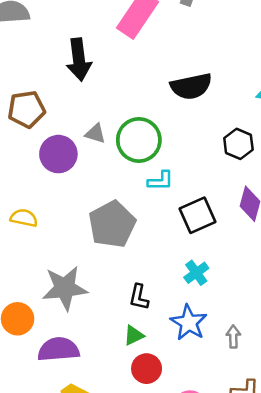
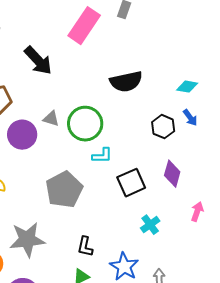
black arrow: (79, 60) -> (38, 61), turned -36
cyan cross: (196, 273) -> (150, 225), moved

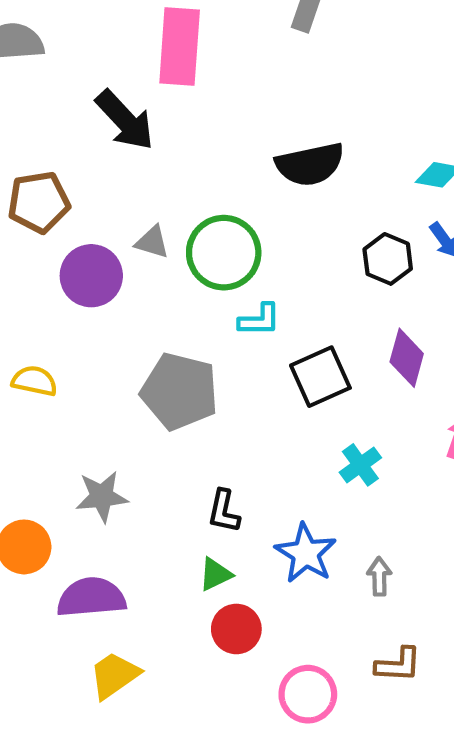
pink rectangle: (84, 26) -> (180, 47), moved, turned -30
gray pentagon: (64, 190) -> (180, 391), turned -30
gray star: (27, 240) -> (102, 497), size x0.7

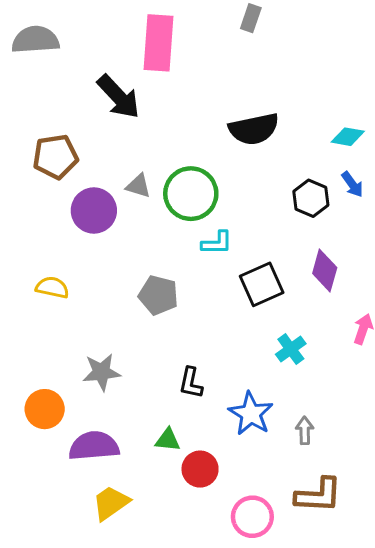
gray pentagon: (180, 391) -> (158, 295), size x0.7
green triangle: (215, 574) -> (168, 440), moved, turned 32
brown L-shape: (398, 665) -> (319, 495), size x1.4

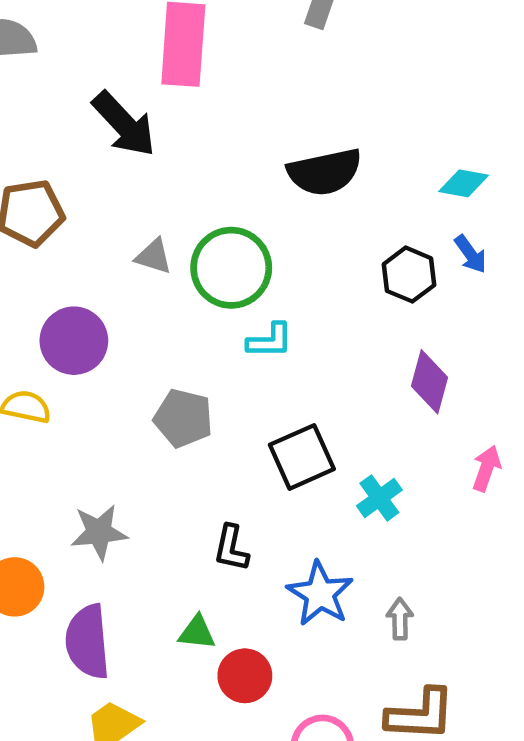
purple circle: (94, 211) -> (74, 341), moved
black square: (262, 284) -> (302, 457), moved
purple semicircle: (94, 446) -> (88, 642), turned -90

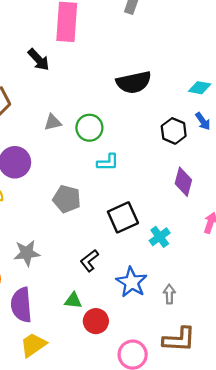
black arrow: (124, 124) -> (39, 60), size x0.7
gray triangle: (154, 256) -> (53, 122), turned -30
green circle: (231, 268) -> (89, 128), size x0.7
black L-shape: (231, 548) -> (89, 261), turned 40

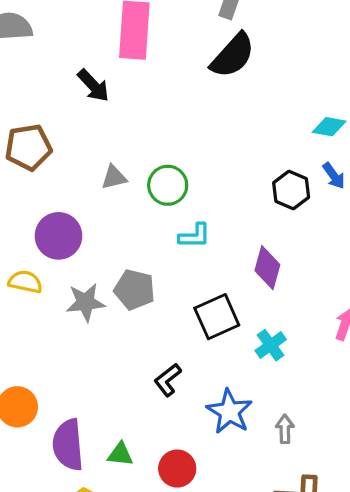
black semicircle: (134, 82) -> (233, 55), moved, turned -36
purple diamond: (183, 182) -> (267, 268), moved
gray star: (27, 253) -> (85, 302), moved
green triangle: (73, 301) -> (120, 454), moved

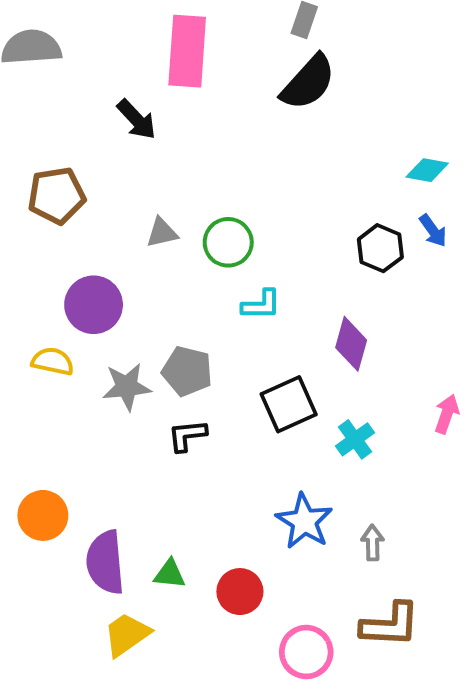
black L-shape: (168, 380) -> (187, 435), moved, turned 32

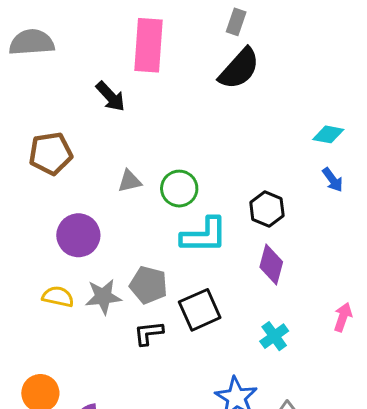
black hexagon: (380, 248) -> (267, 209), moved
cyan L-shape: (261, 305) -> (204, 235), size x1.6
yellow semicircle: (53, 361) -> (58, 297), moved
black square: (289, 404) -> (200, 310), moved

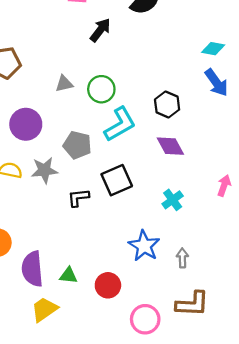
black arrow: (111, 96) -> (100, 30), moved, turned -100
blue arrow: (333, 180) -> (216, 83), size x1.5
cyan L-shape: (204, 235) -> (120, 124), turned -30
purple diamond: (271, 265) -> (170, 146), turned -44
gray pentagon: (149, 285) -> (77, 145), moved

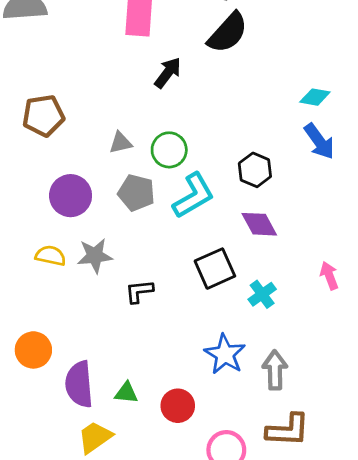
gray pentagon: (77, 145) -> (136, 193), moved
black square: (117, 180) -> (215, 269), moved
pink arrow: (224, 186) -> (329, 276), turned -40
gray arrow: (182, 258) -> (275, 370), size x1.5

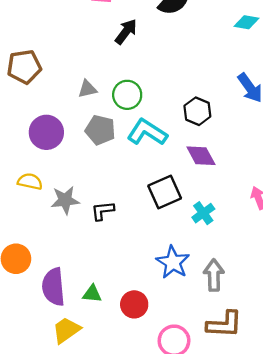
cyan diamond: (315, 97) -> (247, 22), moved
cyan L-shape: (193, 196) -> (147, 132), turned -117
gray star: (95, 256) -> (65, 200), moved

